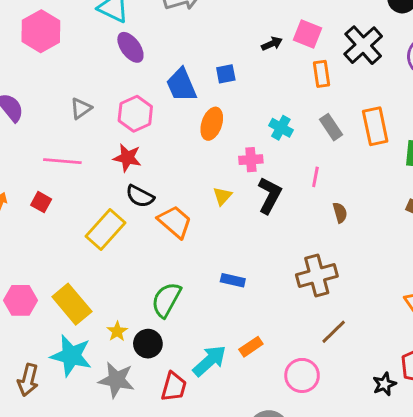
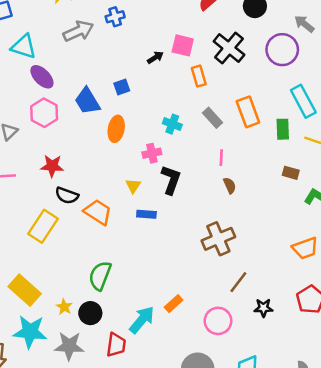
pink hexagon: (135, 114) -> (44, 113), moved
pink line: (315, 177) -> (221, 158), moved
blue rectangle: (233, 280) -> (146, 214), moved
black star: (384, 384) -> (263, 308), moved, turned 30

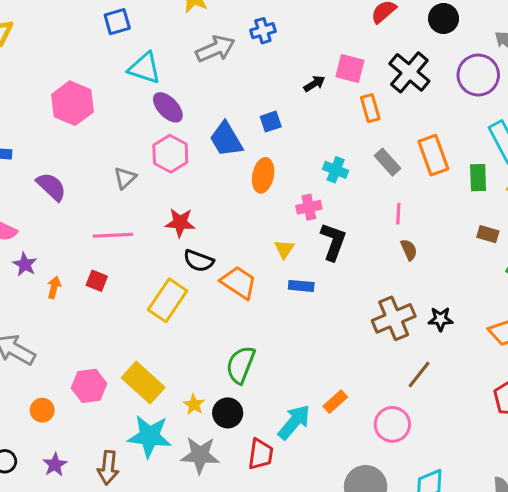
black star: (263, 308) -> (440, 319), moved

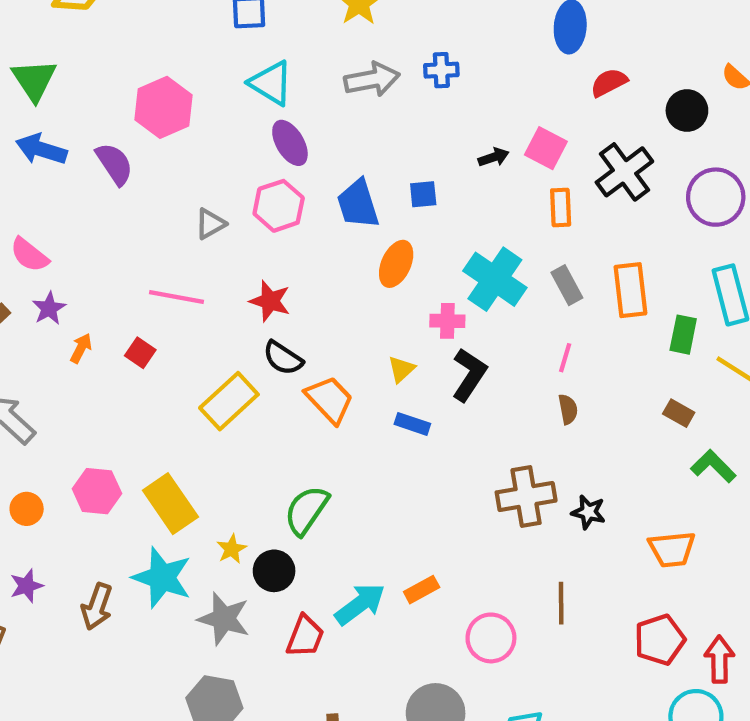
cyan cross: (336, 170) -> (495, 279), size x1.8
purple semicircle: (51, 187) -> (114, 164), moved
brown line: (419, 375) -> (561, 603), moved, turned -52

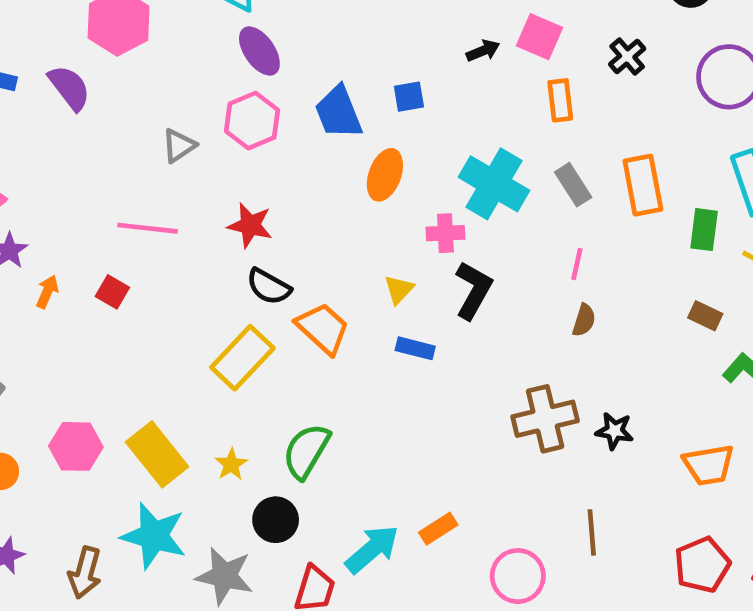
black cross: (624, 172) -> (627, 56), size x0.6
yellow rectangle: (229, 401) -> (242, 358), moved
brown semicircle: (568, 409) -> (584, 320), turned 32
yellow star: (232, 549) -> (231, 464), moved

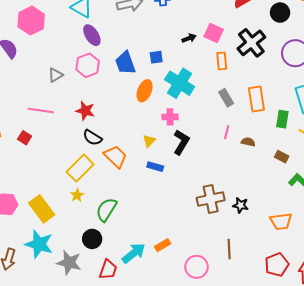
black cross: (627, 56) -> (251, 43), size x1.8
cyan cross: (494, 184) -> (180, 83), moved
brown semicircle: (584, 320) -> (248, 142), moved, turned -96
yellow star: (231, 464) -> (77, 195), moved

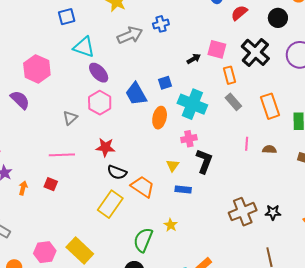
gray rectangle: (226, 98) -> (233, 102), moved
yellow star: (77, 195) -> (171, 225), moved

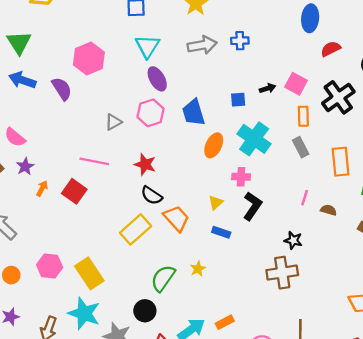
cyan triangle: (84, 47) -> (147, 46), turned 30
blue square: (165, 83) -> (238, 100), moved
red square: (51, 184) -> (74, 191), size x1.5
black star: (273, 212) -> (293, 240), moved

